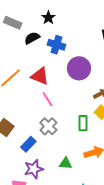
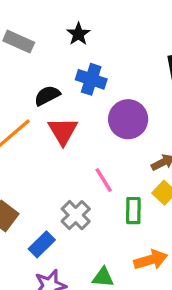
black semicircle: (32, 38) -> (47, 96), moved
red triangle: (40, 76) -> (63, 131), turned 36
pink line: (47, 99) -> (104, 180), moved

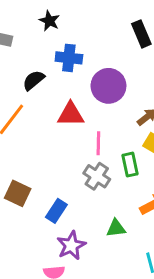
red triangle: (63, 131) -> (71, 114), moved, turned -48
pink line: (104, 180) -> (98, 143), turned 45
gray cross: (76, 215) -> (97, 176), moved

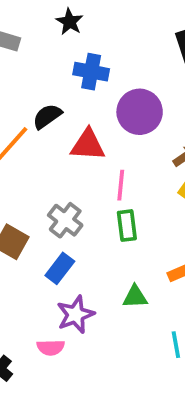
black semicircle: (34, 80) -> (47, 116), moved
green rectangle: (130, 165) -> (127, 226), moved
gray cross: (97, 176) -> (65, 220), moved

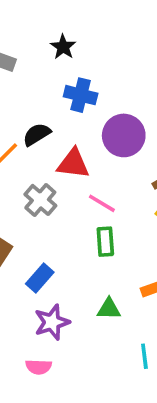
pink line: (121, 185) -> (102, 203), turned -68
gray cross: (65, 220) -> (40, 200), moved
pink semicircle: (51, 347) -> (39, 367), moved

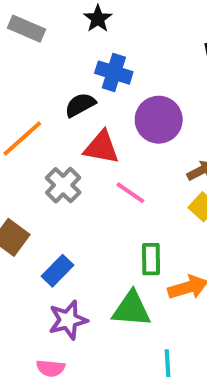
black semicircle: (37, 134) -> (80, 105), moved
green rectangle: (105, 242) -> (151, 259), moved
green triangle: (109, 309) -> (131, 309), size x1.5

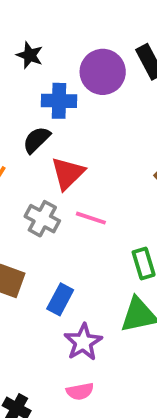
purple circle: (159, 120) -> (103, 72), moved
red triangle: (101, 147) -> (68, 173), turned -39
pink line: (130, 193) -> (91, 218), moved

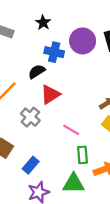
pink line: (91, 218) -> (71, 130), moved

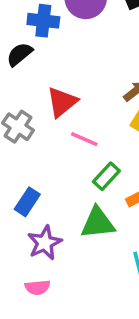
red triangle: (50, 94) -> (62, 102), moved
green rectangle: (82, 155) -> (106, 176), turned 54

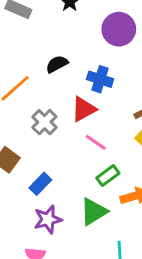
blue cross: (43, 21) -> (100, 79), moved
green triangle: (98, 223) -> (94, 212), turned -36

